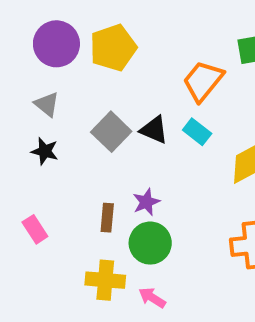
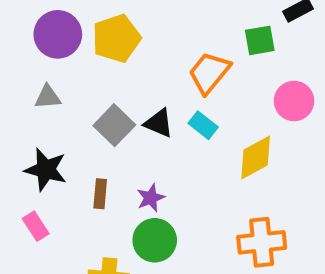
gray triangle: (47, 104) -> (48, 97), turned -44
black star: (45, 151) -> (46, 170), moved, size x1.5
brown rectangle: (107, 218) -> (100, 194), moved

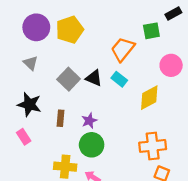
gray triangle: (48, 97) -> (31, 63), turned 49

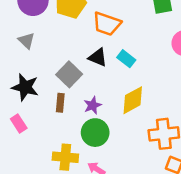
orange trapezoid: (123, 49) -> (107, 24), moved, turned -110
gray square: (69, 79) -> (69, 74), moved
yellow diamond: (149, 98) -> (133, 100), moved

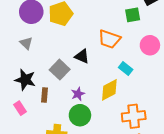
orange trapezoid: (107, 24) -> (109, 39), moved
cyan rectangle: (126, 59) -> (126, 69), moved
brown rectangle: (60, 103) -> (44, 95), moved

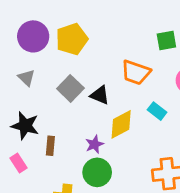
gray square: (60, 70) -> (70, 88), moved
yellow diamond: (109, 90) -> (121, 124), moved

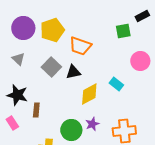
orange trapezoid: (136, 72) -> (80, 46), moved
black triangle: (100, 95) -> (73, 72), turned -35
purple star: (94, 144) -> (92, 124), moved

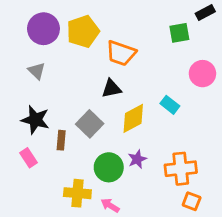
gray square: (51, 67) -> (90, 124), moved

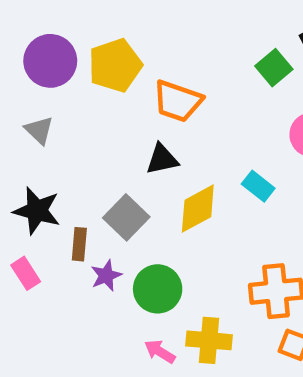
green square: (179, 33) -> (274, 68), turned -30
purple star: (137, 159) -> (106, 276), moved
yellow cross: (77, 193) -> (209, 340), moved

